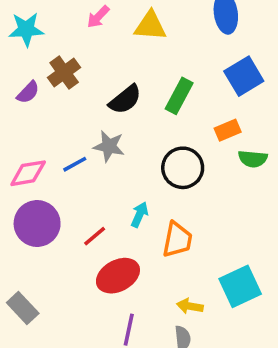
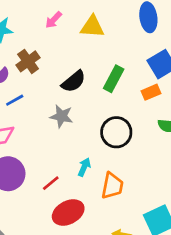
orange rectangle: (228, 130) -> (151, 92), moved
blue line: (75, 164) -> (15, 100), moved

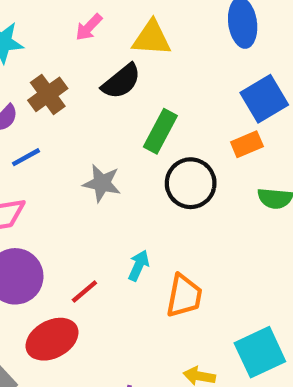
green rectangle: (114, 79) -> (160, 131), moved
black semicircle: (74, 81) -> (121, 81), moved
black circle: (116, 132) -> (191, 183), moved
red ellipse: (68, 213) -> (52, 339), moved

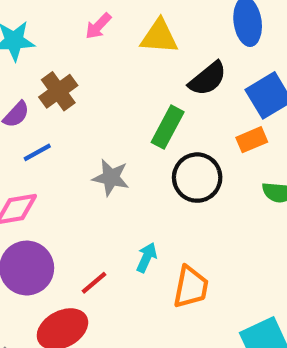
black semicircle: (121, 81) -> (208, 79), moved

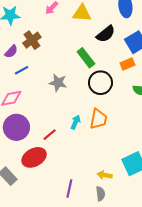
green rectangle: (168, 127) -> (86, 58), turned -66
orange trapezoid: (191, 287) -> (98, 119), moved

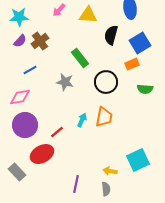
black semicircle: (106, 34) -> (111, 35), turned 144
purple semicircle: (11, 52) -> (20, 41), moved
green rectangle: (86, 58) -> (80, 58), moved

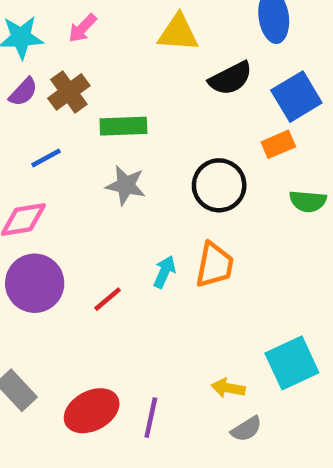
pink arrow: (59, 10) -> (82, 28), moved
black semicircle: (111, 35) -> (230, 78), turned -132
green rectangle: (80, 58) -> (123, 126), moved, turned -54
red ellipse: (42, 154) -> (92, 411), moved
gray semicircle: (106, 189) -> (246, 429), moved, turned 64

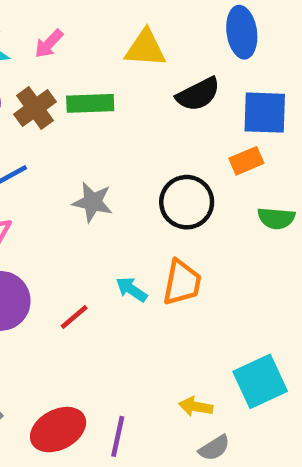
blue square: (296, 97) -> (265, 113), turned 33
green rectangle: (123, 126) -> (90, 103), moved
cyan arrow: (164, 272) -> (132, 289), turned -80

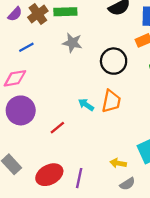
gray star: (92, 202) -> (72, 43), moved
red line: (74, 317) -> (57, 128), moved

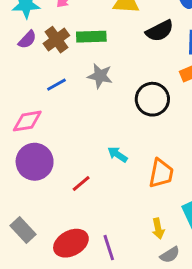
blue line: (26, 47) -> (56, 85), moved
orange trapezoid: (111, 101) -> (161, 173), moved
yellow arrow: (118, 163) -> (158, 229), turned -112
purple line: (79, 178) -> (109, 248), turned -30

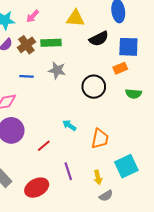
blue line: (56, 85) -> (26, 76), turned 32
purple line: (109, 248) -> (68, 171), moved

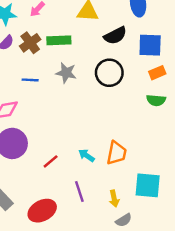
orange rectangle: (120, 68) -> (157, 73), moved
black circle: (94, 87) -> (109, 73), moved
cyan arrow: (69, 125) -> (87, 155), moved
cyan square: (126, 166) -> (148, 185), turned 30

